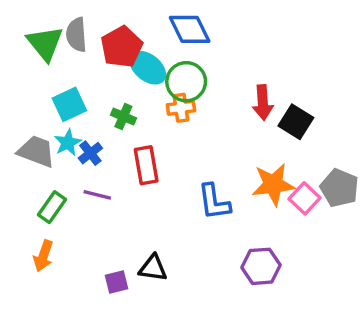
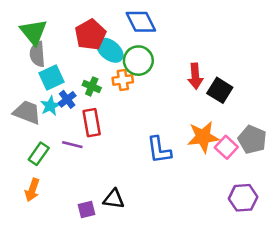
gray semicircle: (76, 35) -> (37, 54), moved
orange cross: (181, 108) -> (123, 80), moved
blue cross: (90, 153) -> (67, 99), moved
red rectangle: (146, 165) -> (92, 123), moved
purple hexagon: (261, 266) -> (243, 198), moved

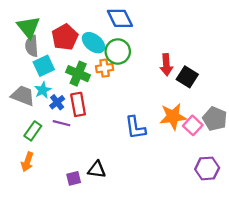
red pentagon: (90, 35) -> (65, 37), moved
green cross: (92, 86) -> (78, 74), size x1.5
blue cross: (67, 99) -> (57, 102), moved

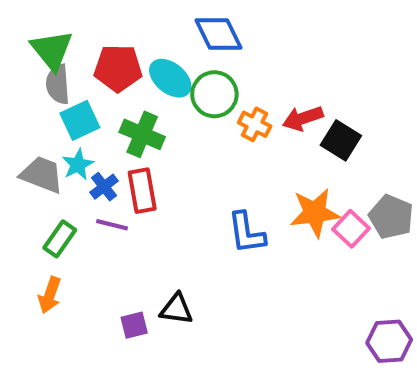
red pentagon: (65, 37) -> (118, 68), turned 30
red arrow: (166, 65) -> (303, 118), turned 75
orange cross: (105, 68) -> (255, 124), moved, turned 35
purple hexagon: (207, 168) -> (389, 341), moved

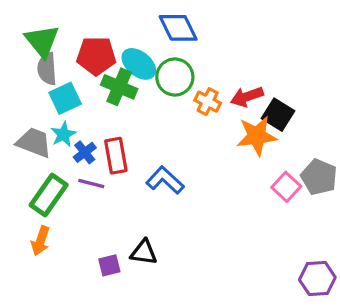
green cross: (142, 134) -> (119, 87), moved
orange star: (315, 213) -> (257, 136), moved
blue L-shape: (247, 233) -> (165, 180), moved, turned 141
green rectangle: (60, 239) -> (49, 195), size x1.4

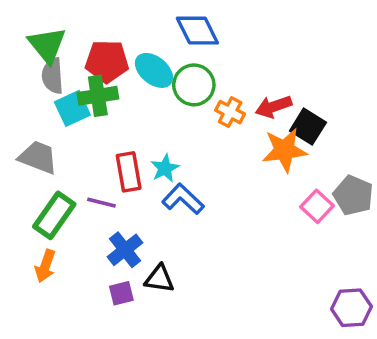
green cross: (119, 87) -> (98, 96), moved, turned -32
cyan star: (63, 134) -> (165, 168), moved
blue cross: (85, 152) -> (125, 250), moved, size x1.4

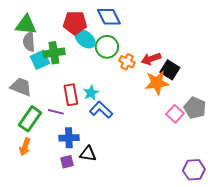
green triangle: (47, 45) -> (26, 25), turned -45
red pentagon: (107, 61) -> (75, 23), moved
blue cross: (125, 250) -> (69, 138), turned 36

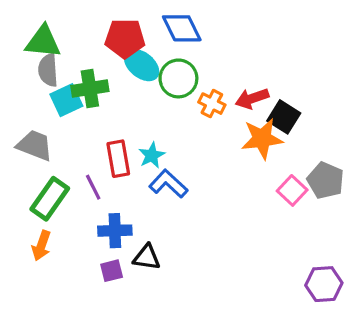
purple line: (56, 112) -> (93, 187), turned 49

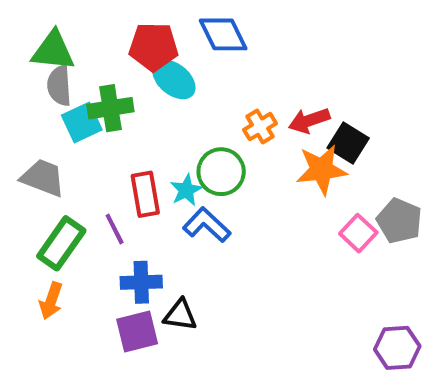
green circle: (178, 78) -> (221, 172), moved
orange cross: (212, 104) -> (260, 127), turned 32
purple square: (112, 271) -> (137, 331), size x1.5

